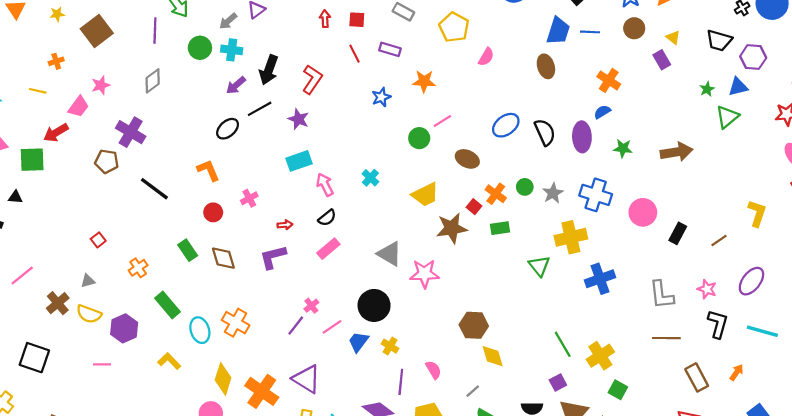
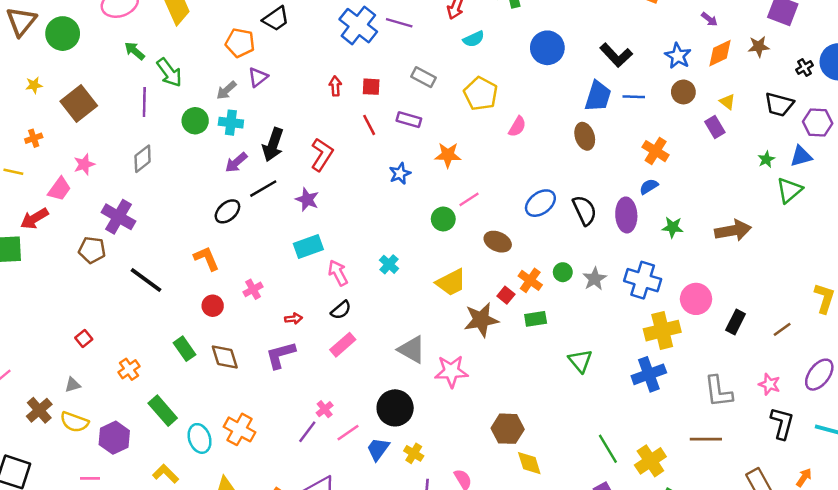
yellow cross: (571, 237) -> (662, 331), moved
brown line: (666, 338) -> (706, 439), moved

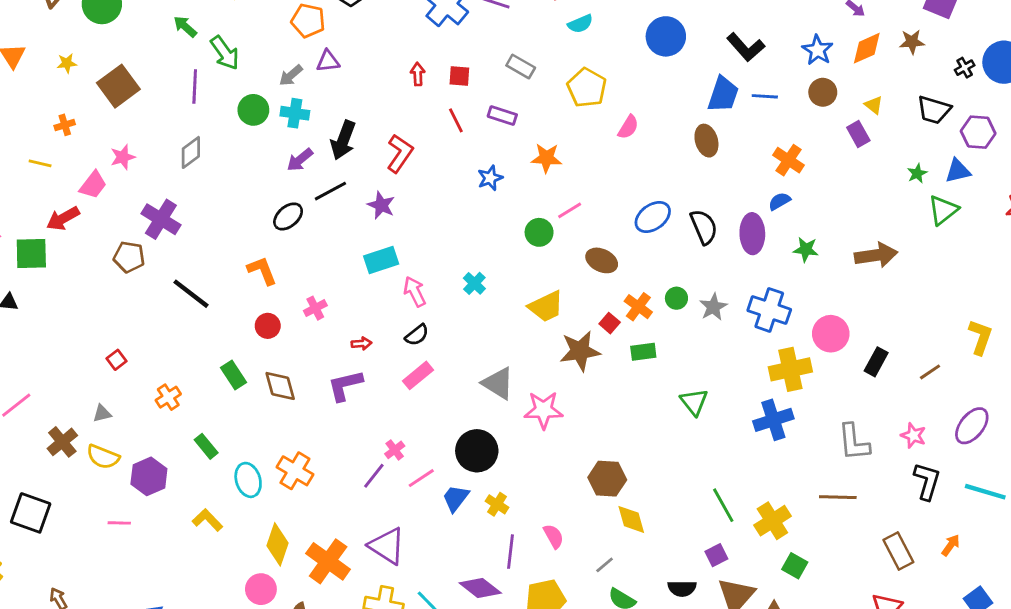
purple triangle: (258, 77) -> (328, 61), turned 30
green rectangle: (163, 411) -> (206, 446), size x0.7

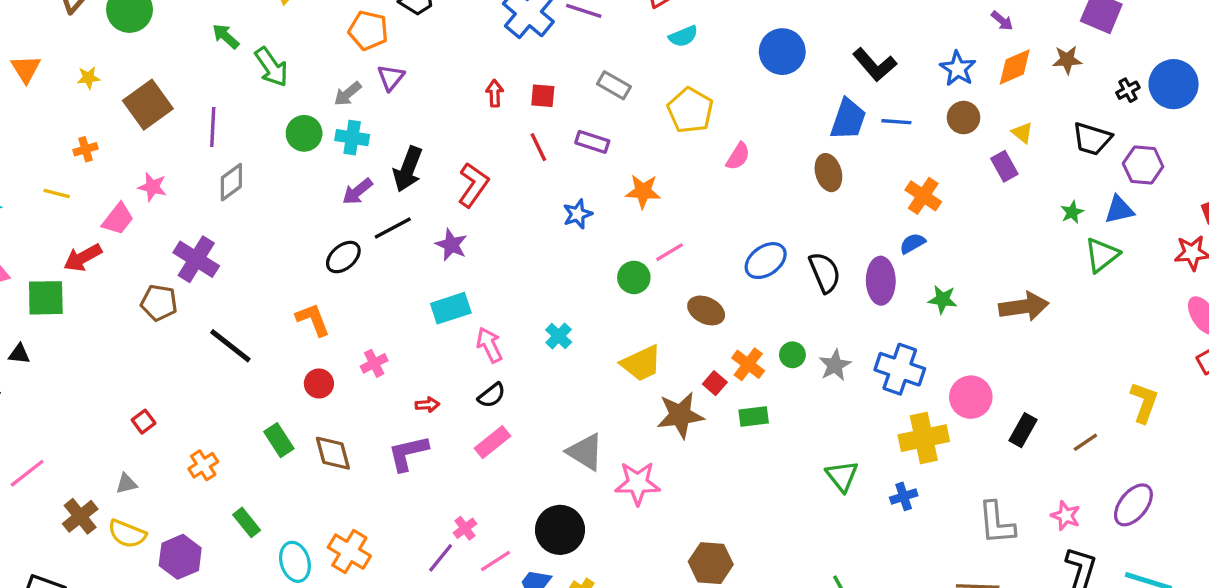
purple triangle: (328, 61) -> (391, 77), turned -45
purple line: (195, 86) -> (213, 127), moved
pink star: (123, 157) -> (152, 187), turned 30
green triangle: (694, 402) -> (842, 476), moved
blue cross: (773, 420) -> (904, 496), size x0.6

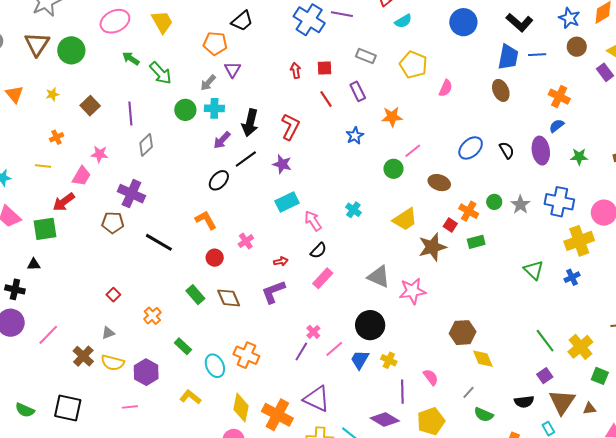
brown square: (148, 105) -> (90, 106), size x0.7
purple rectangle: (592, 142) -> (358, 91), turned 54
black semicircle: (825, 272) -> (507, 150), size x0.7

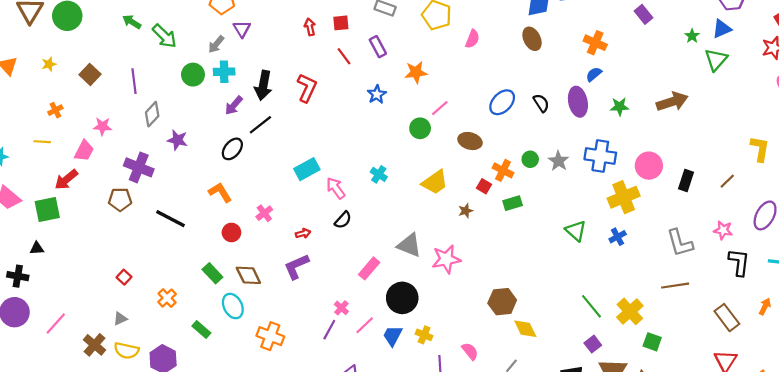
purple star: (282, 164) -> (177, 140), moved
brown star: (432, 247) -> (466, 211), size x0.5
pink rectangle: (323, 278) -> (369, 268), moved
cyan ellipse: (215, 366) -> (233, 306), moved

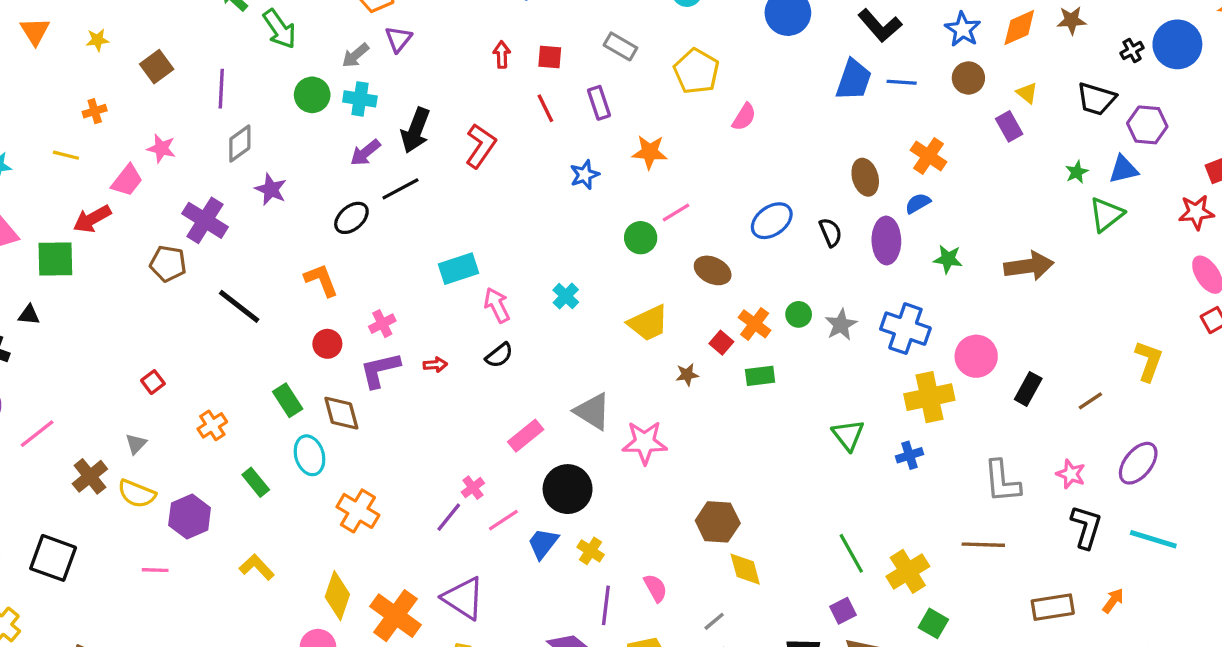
brown ellipse: (532, 39) -> (865, 177), moved
purple L-shape: (296, 267) -> (380, 370), moved
brown rectangle: (727, 318) -> (1053, 607), turned -72
gray triangle: (120, 319) -> (136, 444), turned -32

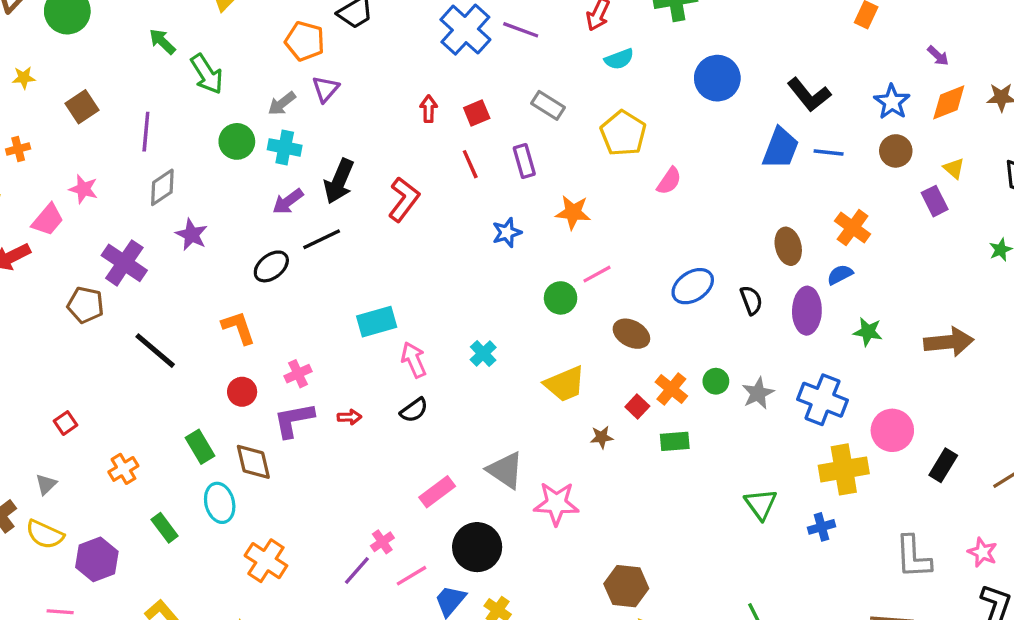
red square: (550, 57) -> (477, 113), turned -30

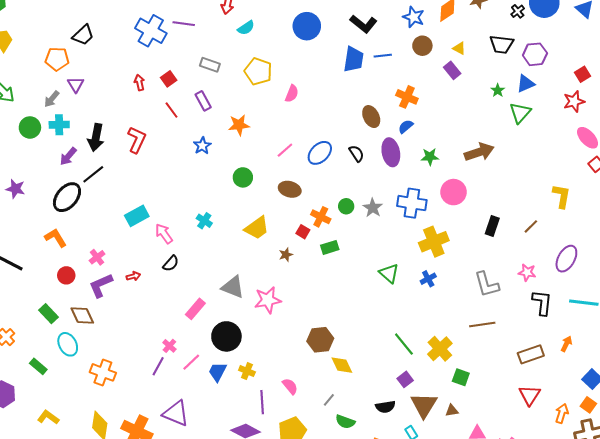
black ellipse: (271, 266) -> (67, 197), size x1.4
pink line: (597, 274) -> (285, 150), moved
pink circle: (892, 430) -> (454, 192), moved

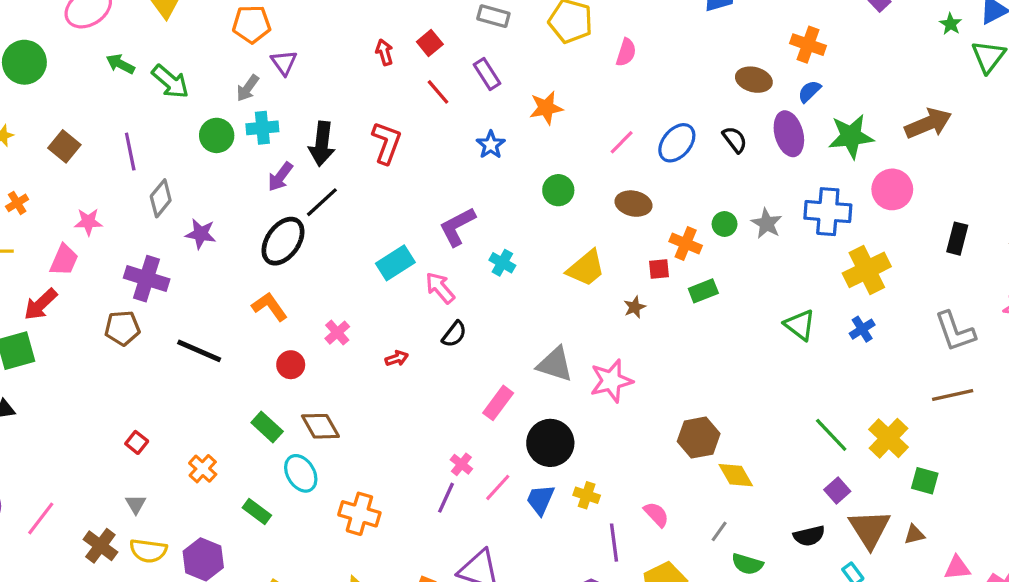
brown ellipse: (371, 117) -> (754, 80), turned -45
green star: (430, 157) -> (851, 136), size x1.6
red square: (303, 232) -> (659, 269), turned -32
purple L-shape: (101, 285) -> (457, 227), moved

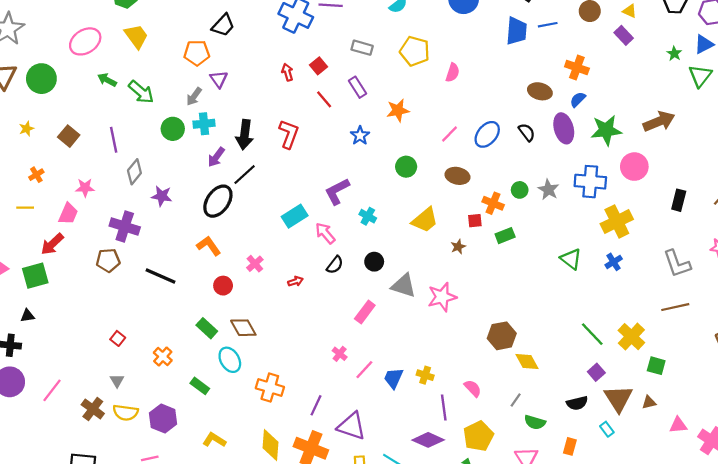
black circle: (550, 443) -> (374, 262), moved, size x0.6
purple line: (446, 498) -> (316, 405), moved

